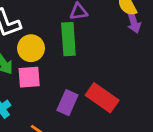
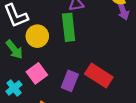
pink square: (29, 77) -> (37, 73), moved, turned -30

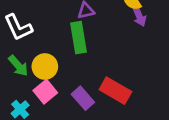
yellow circle: (37, 36) -> (45, 67), moved
purple rectangle: (70, 81) -> (83, 98), turned -60

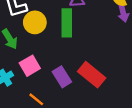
yellow circle: (45, 67) -> (35, 22), moved

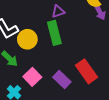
red rectangle: (92, 75) -> (86, 71), turned 30

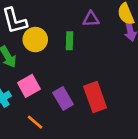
purple triangle: (58, 11) -> (91, 19), moved
green rectangle: (54, 33) -> (69, 41), size x0.6

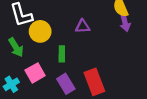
purple triangle: (91, 19) -> (83, 26), moved
green rectangle: (69, 41) -> (62, 54), moved

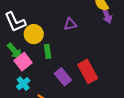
green rectangle: (62, 54) -> (48, 51), moved
pink square: (35, 73) -> (23, 62), moved
cyan cross: (11, 84) -> (23, 84), moved

